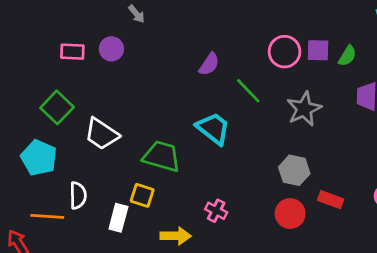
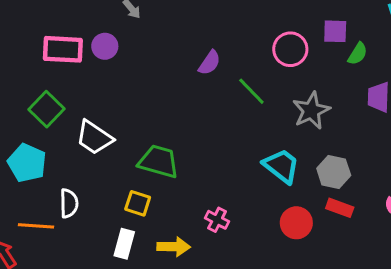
purple square: (318, 50) -> (335, 31), moved
pink rectangle: (72, 52) -> (63, 49), size x1.5
cyan trapezoid: (213, 128) -> (281, 166), moved
gray hexagon: (294, 170) -> (334, 172), moved
white rectangle: (118, 218) -> (124, 244), moved

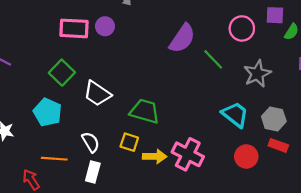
purple semicircle: (210, 63) -> (182, 38), size x1.6
white semicircle: (69, 203) -> (91, 142), moved, turned -30
pink cross: (217, 220) -> (188, 154), size x1.8
white rectangle: (124, 244) -> (93, 172), moved
yellow arrow: (174, 247) -> (155, 156), moved

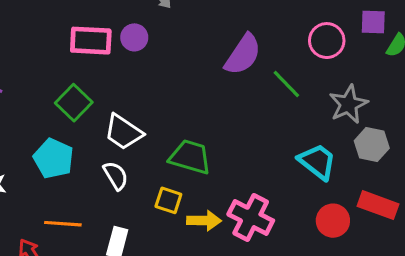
gray hexagon: (274, 119) -> (372, 145), moved
white semicircle: (91, 142) -> (116, 176), moved
red rectangle: (278, 145) -> (378, 205), size x1.4

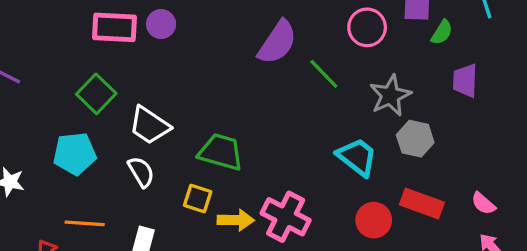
cyan pentagon: (54, 158) -> (75, 154), turned -30

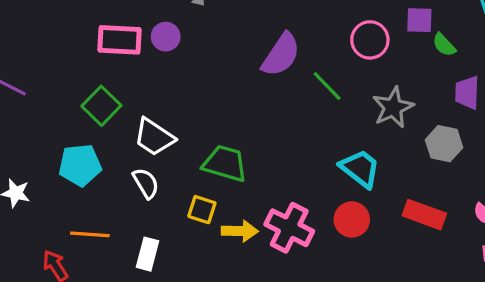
green semicircle: (442, 32) -> (444, 45), turned 105
gray hexagon: (415, 139) -> (444, 144), moved
red circle: (374, 220) -> (352, 219), moved

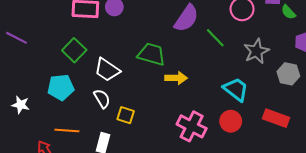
green trapezoid: (225, 163) -> (151, 54), moved
yellow square: (202, 210) -> (126, 115), moved
yellow arrow: (240, 231) -> (176, 78), moved

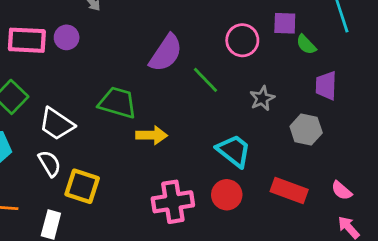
gray star: (256, 51) -> (262, 98), size x0.7
yellow square: (126, 115) -> (82, 186), size x1.4
pink cross: (192, 126) -> (173, 202), turned -36

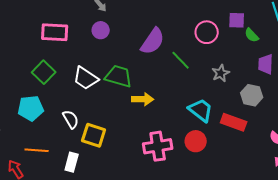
purple circle: (67, 37) -> (101, 30), moved
white trapezoid: (57, 124) -> (86, 78), moved
red rectangle: (289, 190) -> (234, 122), moved

